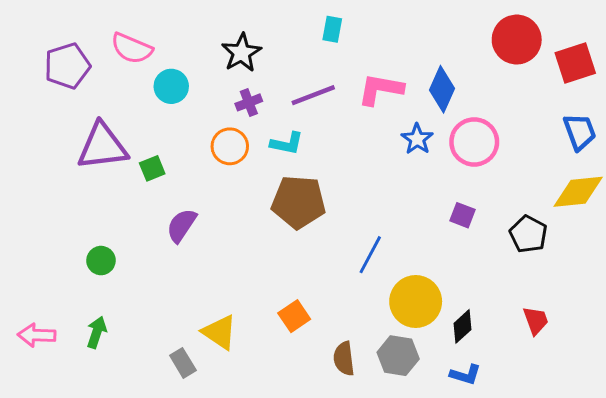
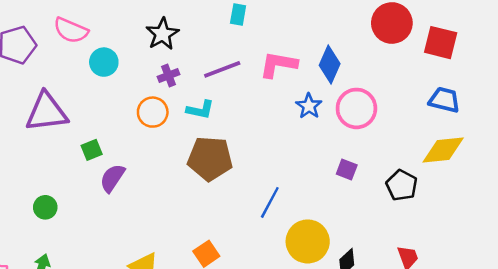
red square: (575, 63) -> (441, 43), turned 32
blue trapezoid: (580, 132) -> (444, 100), turned -56
green square: (152, 168) -> (92, 150), moved

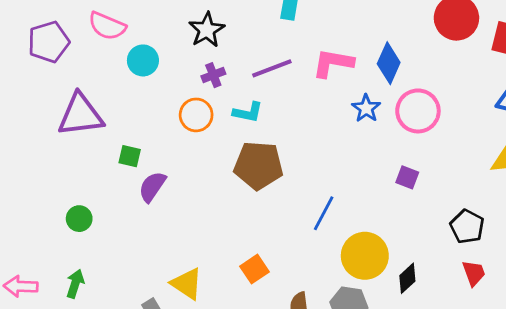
green square: (92, 150) -> (130, 156), turned 35
black pentagon: (402, 185) -> (467, 227), moved

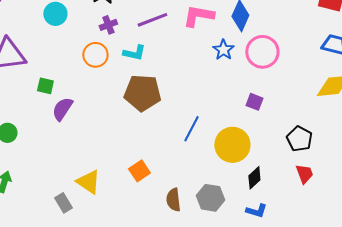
yellow circle: (365, 256) -> (232, 145), moved

